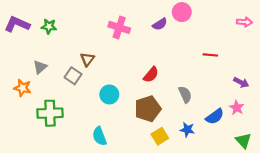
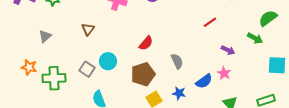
red line: (210, 55) -> (210, 22), moved, turned -40
gray square: (73, 76) -> (87, 69), moved
orange star: (23, 88) -> (29, 67), moved

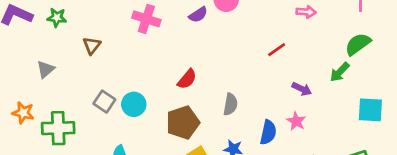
brown triangle: (88, 29) -> (92, 46), moved
green arrow: (255, 38) -> (340, 72), turned 105
gray semicircle: (177, 61) -> (230, 104), turned 35
gray square: (87, 69) -> (104, 102), moved
blue semicircle: (204, 81) -> (268, 132), turned -42

